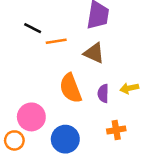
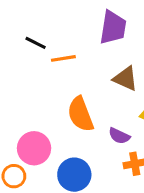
brown triangle: (94, 53) -> (125, 79), moved
purple semicircle: (103, 93) -> (119, 136), moved, turned -66

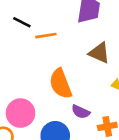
purple semicircle: (119, 136) -> (81, 112), moved

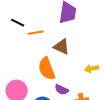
brown triangle: (99, 53) -> (62, 47), moved

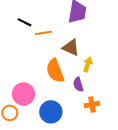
yellow arrow: (92, 69) -> (88, 64), moved, turned 120
purple semicircle: (62, 90) -> (78, 84), moved, turned 48

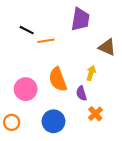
brown triangle: (71, 48) -> (107, 47), moved
pink circle: (23, 94) -> (26, 89), moved
orange cross: (92, 105) -> (95, 114), turned -32

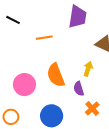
black line: (27, 30) -> (13, 20), moved

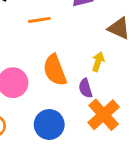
orange cross: (92, 109) -> (104, 115), size x1.6

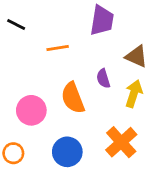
yellow arrow: (98, 62) -> (134, 94), moved, size x1.4
purple semicircle: (85, 88) -> (103, 78), moved

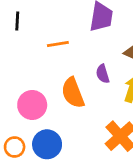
black line: (16, 25) -> (17, 21), turned 66
blue circle: (67, 152) -> (47, 144), moved

